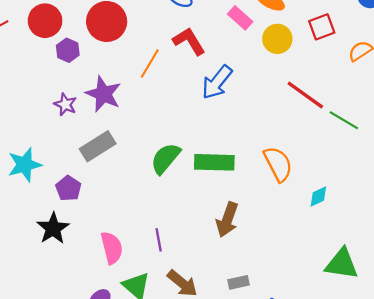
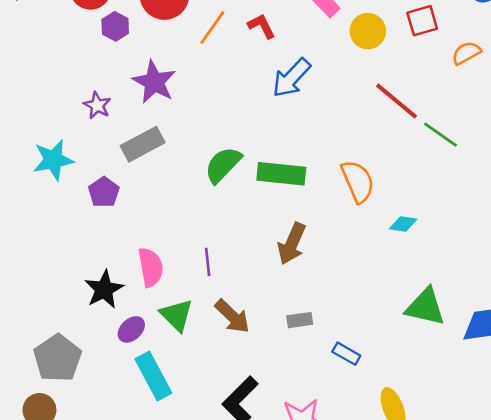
red L-shape: (189, 41) -> (262, 26), size x0.7
orange line: (150, 64) -> (212, 27), moved
purple star: (65, 104) -> (97, 105), moved
cyan diamond: (318, 197) -> (403, 224), turned 30
black star: (53, 228) -> (104, 289), moved

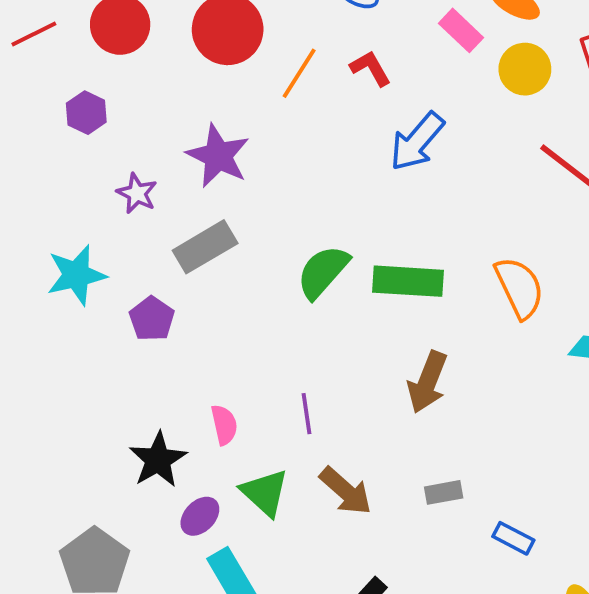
purple hexagon: (115, 26) -> (86, 113), moved
pink semicircle: (151, 267) -> (224, 425), size x0.7

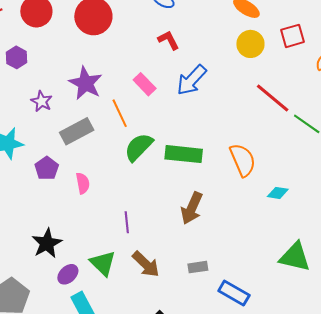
pink rectangle: (461, 30) -> (145, 84), moved
orange line: (299, 73) -> (120, 113), moved, turned -60
pink semicircle: (224, 425) -> (83, 183), moved
blue rectangle: (513, 538) -> (234, 293), size x1.4

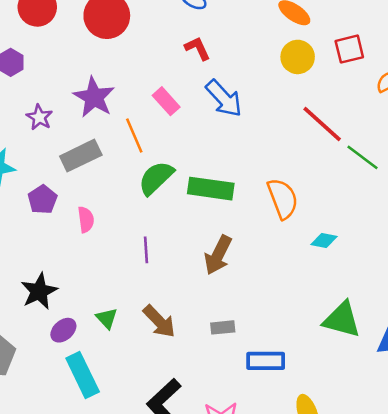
blue arrow: (192, 80) -> (224, 98), turned -88
purple line: (127, 222) -> (146, 250), moved
green triangle: (103, 263) -> (107, 318), size x0.7
blue rectangle: (234, 293) -> (266, 361), turned -32

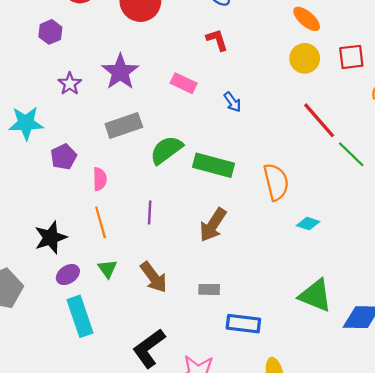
blue arrow: (224, 98) -> (233, 102), moved, size x0.6
pink rectangle: (166, 101) -> (184, 83), turned -30
orange line: (134, 136) -> (101, 222), moved
gray rectangle: (81, 156) -> (124, 126), moved

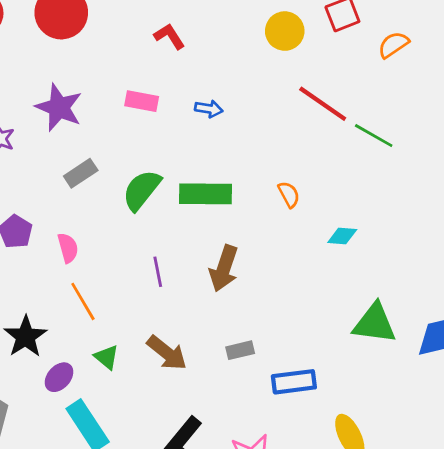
blue arrow: (233, 102) -> (209, 109), turned -30
gray rectangle: (124, 126) -> (81, 173), size x0.7
orange semicircle: (276, 182) -> (289, 194), size x0.6
purple line: (150, 213) -> (158, 272), moved

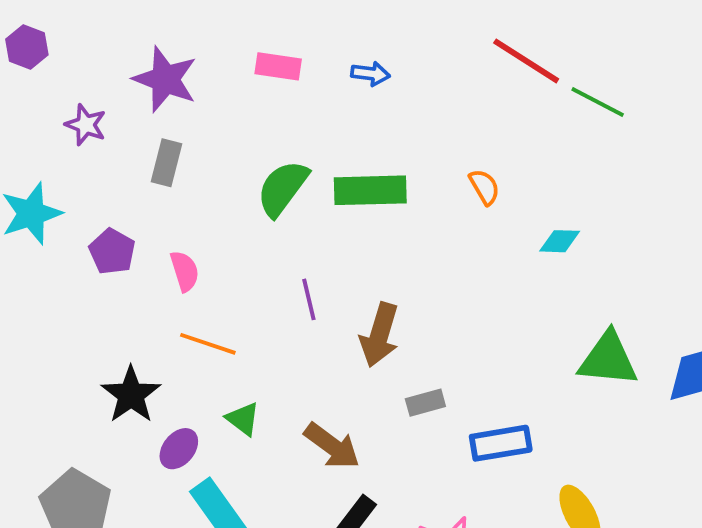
gray rectangle: (81, 173) -> (166, 163), moved, turned -40
brown arrow: (224, 268) -> (380, 335), moved
orange line: (83, 301) -> (208, 344), turned -39
brown arrow: (167, 353) -> (332, 446), moved

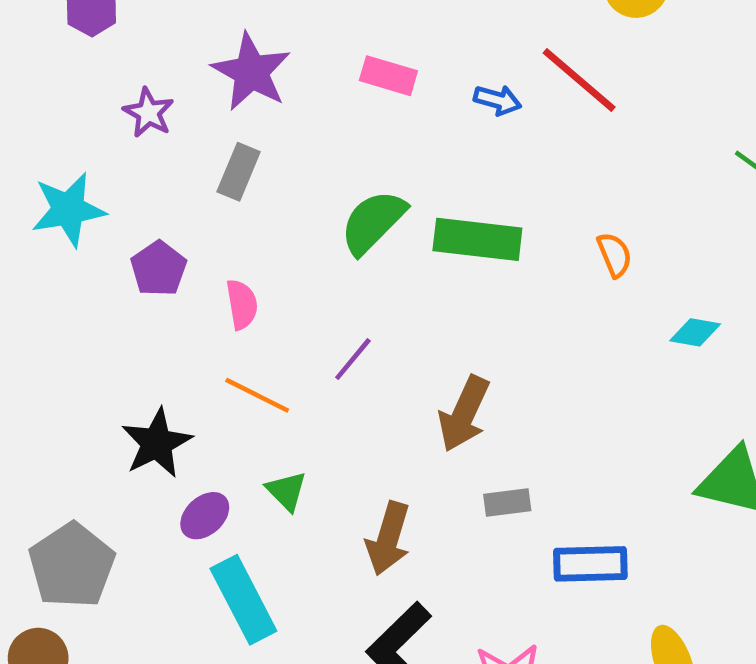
red line: (526, 61) -> (579, 80), moved
purple line: (309, 299) -> (353, 359), moved, turned 45
brown arrow: (332, 446) -> (388, 539), turned 62

